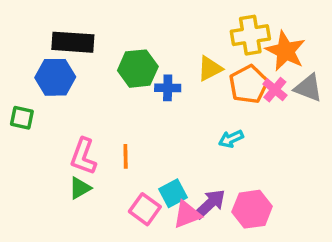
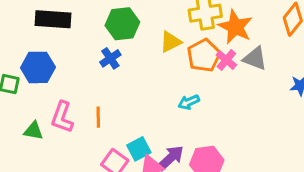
green hexagon: (138, 69) -> (122, 24), moved
blue hexagon: (55, 77) -> (38, 67), moved
blue cross: (168, 88) -> (110, 58), moved, turned -35
green triangle: (80, 188) -> (33, 131), moved, turned 40

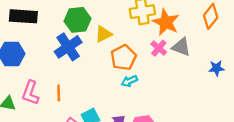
yellow triangle: (171, 42) -> (103, 34), moved
orange pentagon: (204, 55) -> (123, 58), moved
blue cross: (110, 58) -> (68, 47), size x1.6

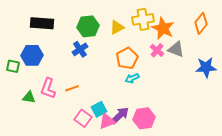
yellow triangle: (103, 34) -> (117, 27), moved
blue cross: (68, 47) -> (80, 49), size x0.7
blue star: (217, 68) -> (206, 67), size x1.5
orange line: (59, 93) -> (72, 88), turned 72

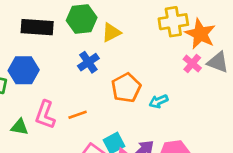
green hexagon: (88, 26) -> (82, 19), moved
yellow triangle: (117, 27) -> (111, 32), moved
orange pentagon: (127, 58) -> (126, 88), moved

